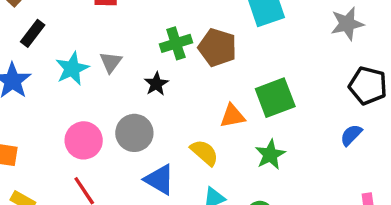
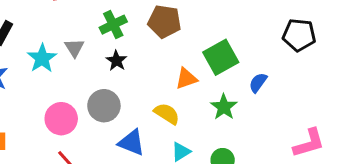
green cross: (176, 43) -> (113, 25), moved
blue semicircle: (351, 135) -> (258, 83), moved

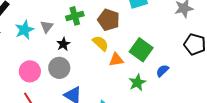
green square: (221, 57) -> (141, 50), turned -35
black star: (117, 61) -> (63, 44), moved
yellow semicircle: (167, 114) -> (101, 43), moved

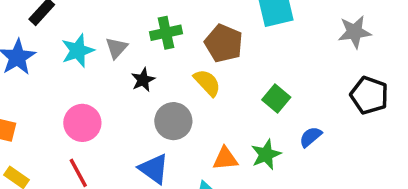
green square: (141, 50) -> (276, 98), size x0.7
orange triangle: (116, 60) -> (225, 159), moved
gray circle: (59, 68) -> (173, 121), moved

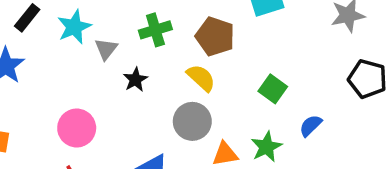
cyan star: (78, 51) -> (74, 27), moved
gray circle: (173, 121) -> (192, 121), moved

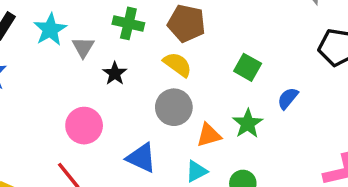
green cross: (155, 30) -> (128, 23), turned 36
pink circle: (77, 128) -> (84, 126), moved

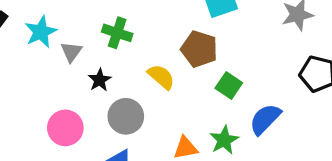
brown pentagon: (186, 23) -> (199, 49), moved
blue semicircle: (288, 98) -> (265, 119), size x1.5
gray circle: (174, 107) -> (126, 116), moved

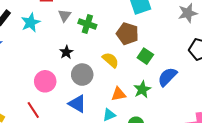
green cross: (117, 33) -> (87, 24), moved
gray triangle: (71, 52) -> (65, 15), moved
yellow semicircle: (161, 77) -> (111, 60), moved

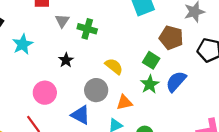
cyan star: (31, 22) -> (23, 44), moved
brown pentagon: (127, 34) -> (171, 38), moved
gray circle: (82, 75) -> (96, 90), moved
green star: (142, 89) -> (150, 84), moved

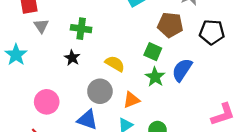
gray triangle: (62, 21) -> (41, 26), moved
black star: (66, 60) -> (72, 58), moved

